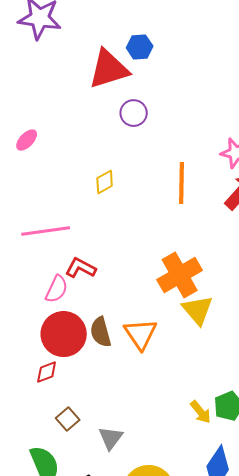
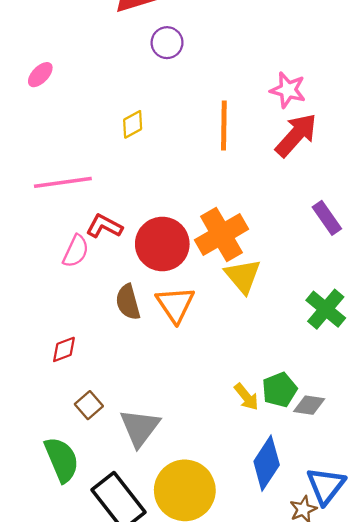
red circle: (64, 334) -> (162, 244), moved
gray triangle: (111, 438) -> (140, 428), size x1.4

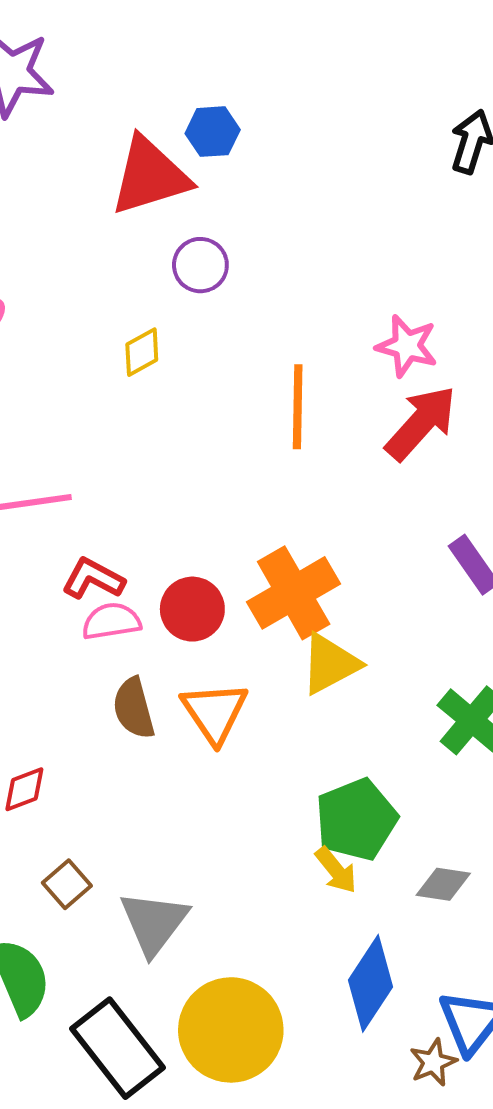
yellow diamond: (133, 124) -> (142, 352), moved
red circle: (162, 244) -> (192, 609), size x0.7
pink semicircle: (76, 251) -> (111, 621), moved, turned -124
yellow triangle: (243, 276) -> (330, 664), turned 42
green pentagon: (280, 390) -> (356, 820), moved, size x1.4

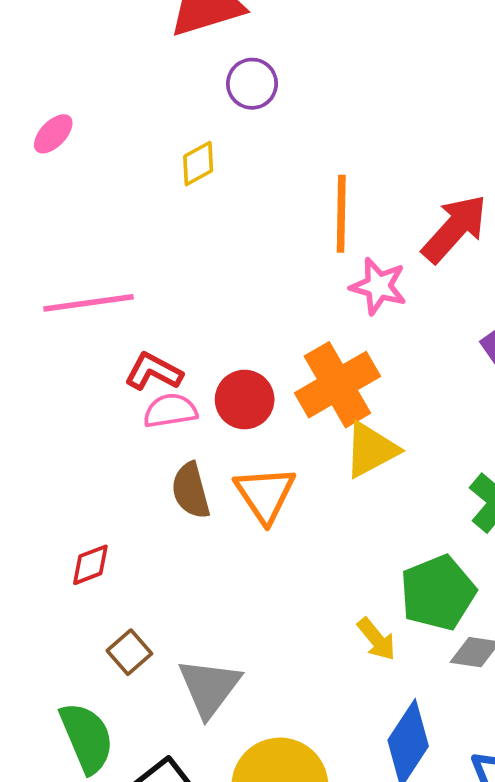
pink star: (407, 346) -> (378, 286), moved
green pentagon: (356, 820) -> (438, 593), moved

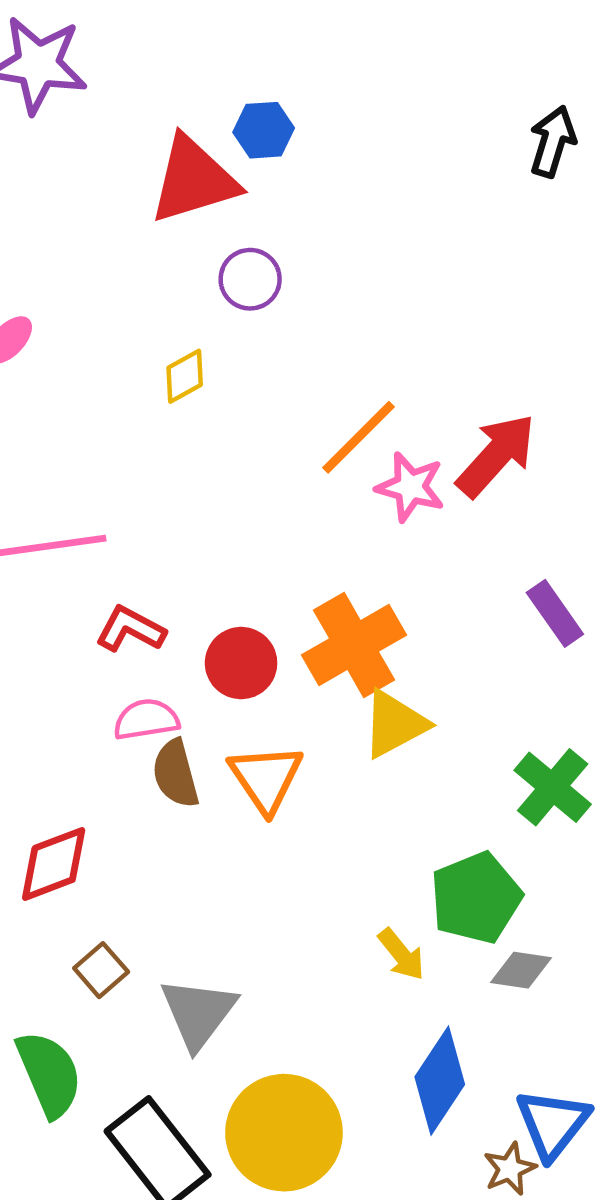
orange line: (341, 214) -> (358, 437), turned 44
pink star: (378, 286) -> (410, 487), moved
pink semicircle: (170, 411) -> (146, 719), moved
red diamond: (90, 565) -> (54, 864), size x1.5

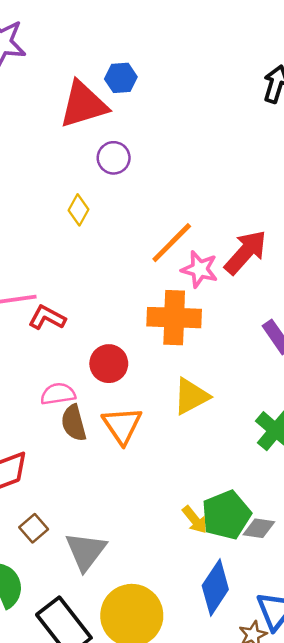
yellow diamond: (185, 376) -> (79, 210), turned -32
red L-shape: (130, 629) -> (47, 318), moved
orange cross: (354, 645) -> (174, 318), moved, turned 32
green pentagon: (476, 898) -> (226, 515), moved

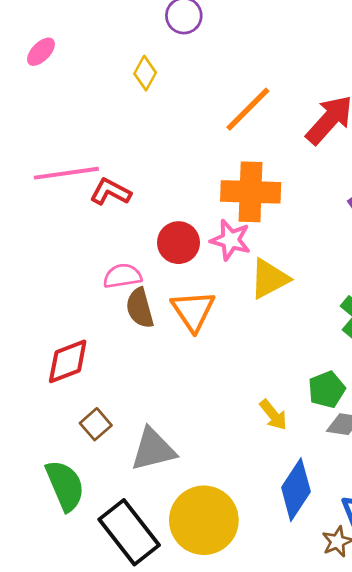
pink star: (200, 269) -> (231, 240), moved
green pentagon: (226, 515) -> (327, 389), moved, size x0.7
gray triangle: (86, 551) -> (153, 450), turned 39

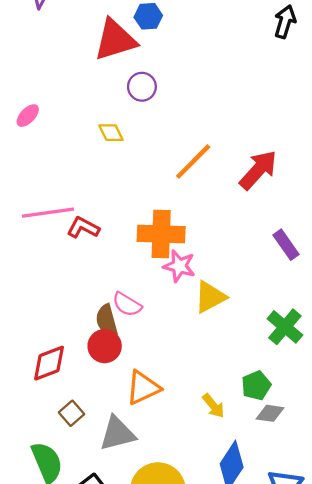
yellow diamond: (145, 73) -> (111, 133), turned -55
orange cross: (251, 192) -> (161, 234), moved
red circle: (178, 243) -> (105, 346), moved
pink semicircle: (122, 276) -> (127, 304), moved, turned -140
orange triangle: (193, 311) -> (143, 388), moved, turned 39

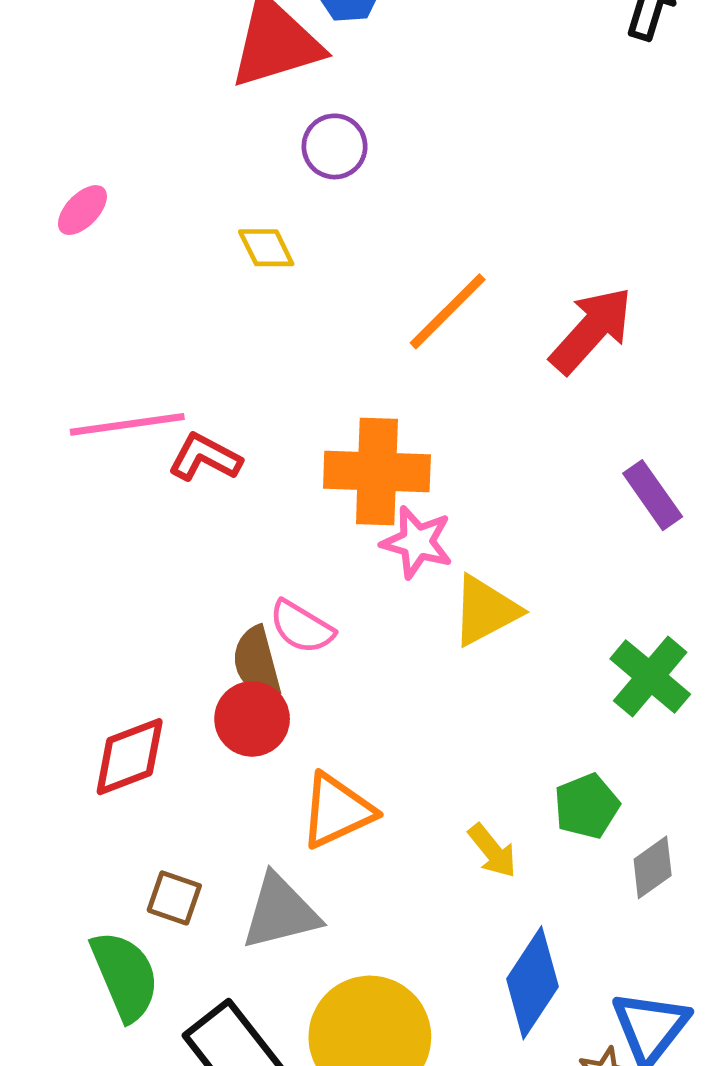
brown square: (71, 413) -> (174, 898), moved, turned -30
gray diamond: (270, 413) -> (653, 867), moved, turned -44

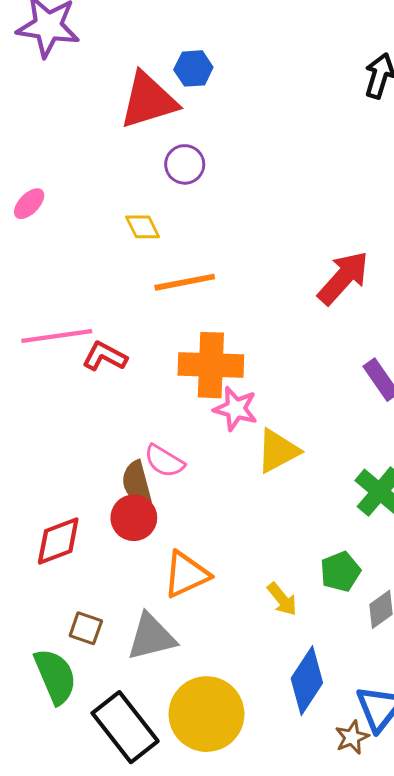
orange line: (448, 311) -> (185, 282), moved, turned 34

